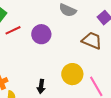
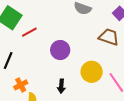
purple circle: (41, 34) -> (60, 50), moved

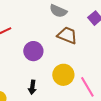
brown trapezoid: (109, 37) -> (67, 35), moved

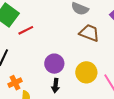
purple circle: (33, 51) -> (54, 64), moved

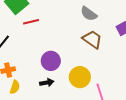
black arrow: (56, 86) -> (47, 83), turned -120

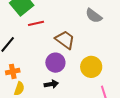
brown trapezoid: (92, 39) -> (65, 40), moved
yellow circle: (80, 77) -> (91, 67), moved

